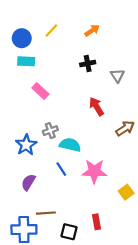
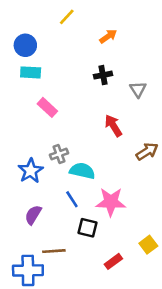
yellow line: (51, 31) -> (67, 17), moved
yellow square: (126, 192) -> (148, 245), moved
red rectangle: (96, 222) -> (113, 261), turned 64
black square: (69, 232) -> (87, 228), moved

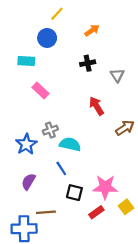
blue circle: (25, 45) -> (47, 38), moved
pink star: (111, 202) -> (105, 187), moved
red rectangle: (113, 261) -> (96, 212), moved

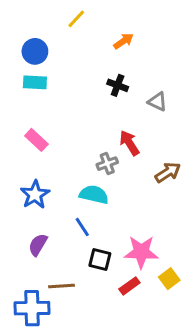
blue circle: (47, 38) -> (35, 51), moved
black cross: (88, 63) -> (118, 85), turned 32
gray triangle: (117, 75) -> (157, 102), turned -32
pink rectangle: (40, 91) -> (36, 140), moved
gray cross: (50, 130) -> (107, 164), moved

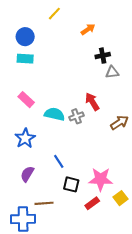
black cross: (118, 85) -> (103, 56), moved, turned -32
gray triangle: (157, 102) -> (112, 72), turned -32
cyan semicircle: (94, 195) -> (54, 114), moved

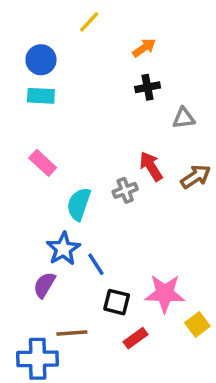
black cross: (103, 56) -> (148, 87), moved
cyan semicircle: (54, 114) -> (79, 204), moved, turned -84
brown arrow: (119, 123) -> (196, 177), moved
blue star: (25, 138) -> (63, 249), moved
red rectangle: (92, 203) -> (135, 338), moved

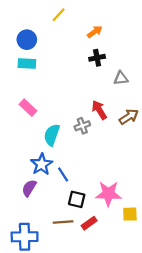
yellow square: (197, 324) -> (130, 214), turned 35
brown line: (72, 333) -> (63, 222), moved

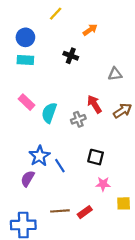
black cross: (97, 58) -> (71, 56), moved, turned 32
cyan semicircle: (52, 135) -> (49, 113), moved
pink star: (108, 194) -> (103, 184), size x0.6
black square: (77, 199) -> (96, 157), moved

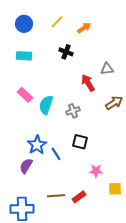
yellow line: (56, 14) -> (57, 22), moved
blue circle: (25, 37) -> (24, 24), moved
red arrow: (94, 104) -> (88, 83), moved
black square: (96, 157) -> (80, 142), moved

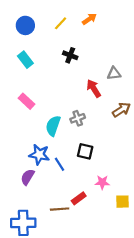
orange arrow: (84, 28) -> (89, 19), moved
cyan rectangle: (24, 56) -> (25, 60), turned 49
cyan semicircle: (46, 105) -> (53, 126), moved
blue star: (37, 145) -> (39, 155), turned -30
red rectangle: (79, 197) -> (79, 198), moved

